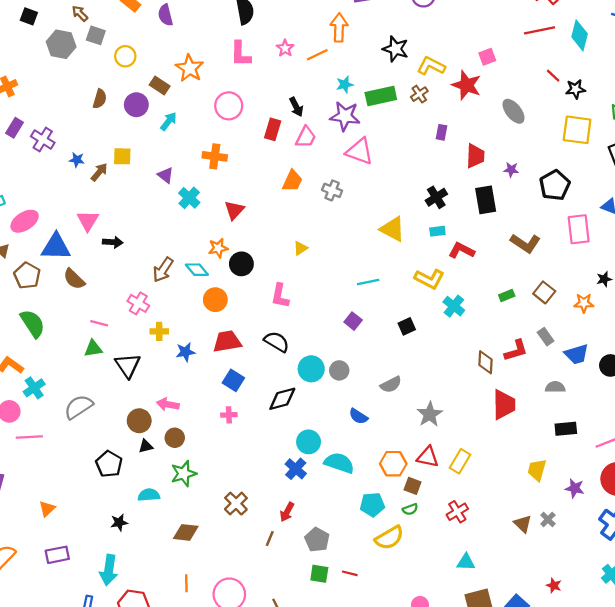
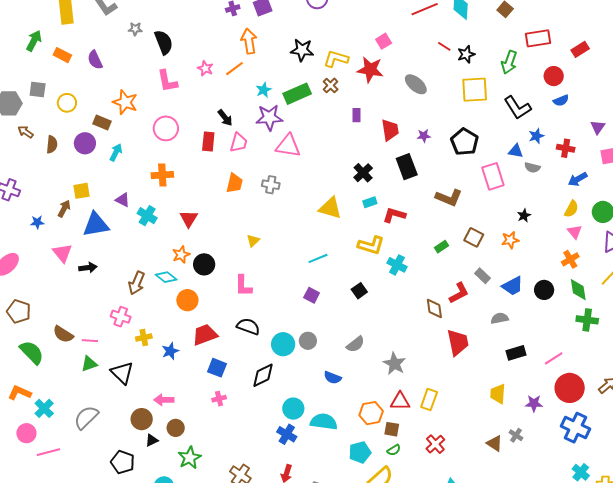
brown arrow: (80, 13) -> (26, 132), moved
blue star: (77, 160) -> (37, 222), moved
blue triangle: (56, 247) -> (96, 225), moved
brown semicircle: (74, 279) -> (63, 334), moved

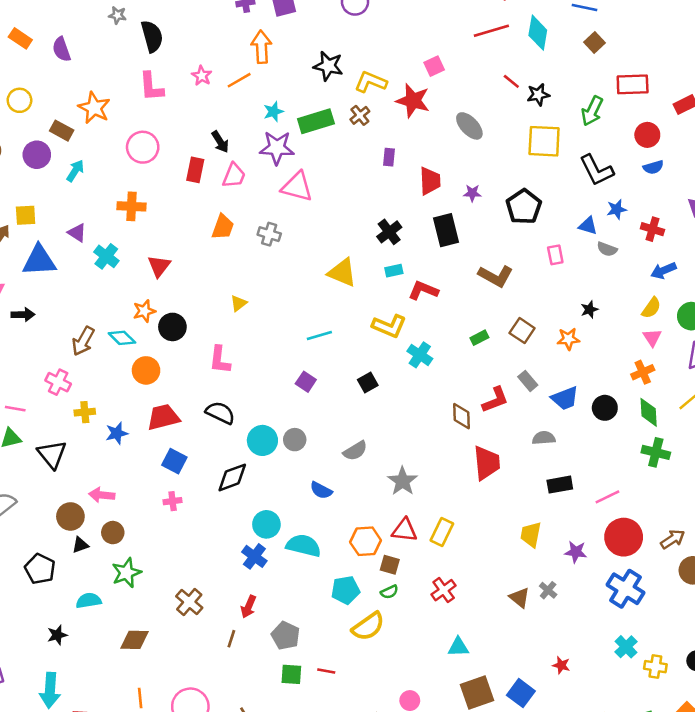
pink rectangle: (493, 176) -> (555, 255), size x0.6

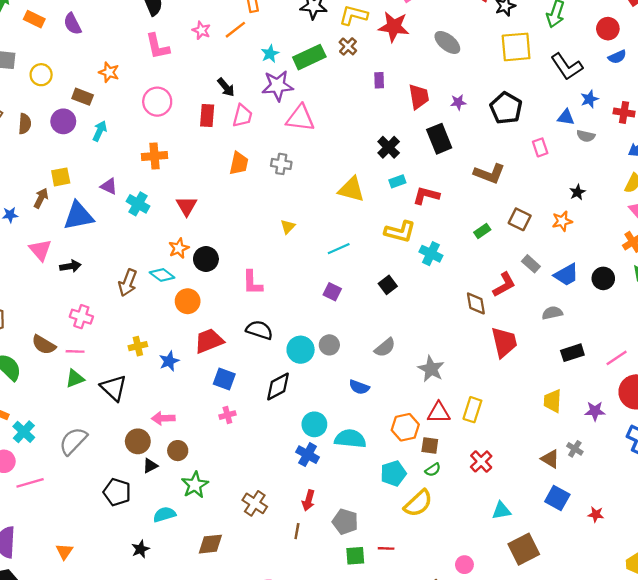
orange star: (94, 108) -> (109, 72), size x0.7
yellow triangle: (239, 303) -> (288, 227), moved
pink cross: (58, 382) -> (81, 317), moved
blue square: (521, 693) -> (557, 498), moved

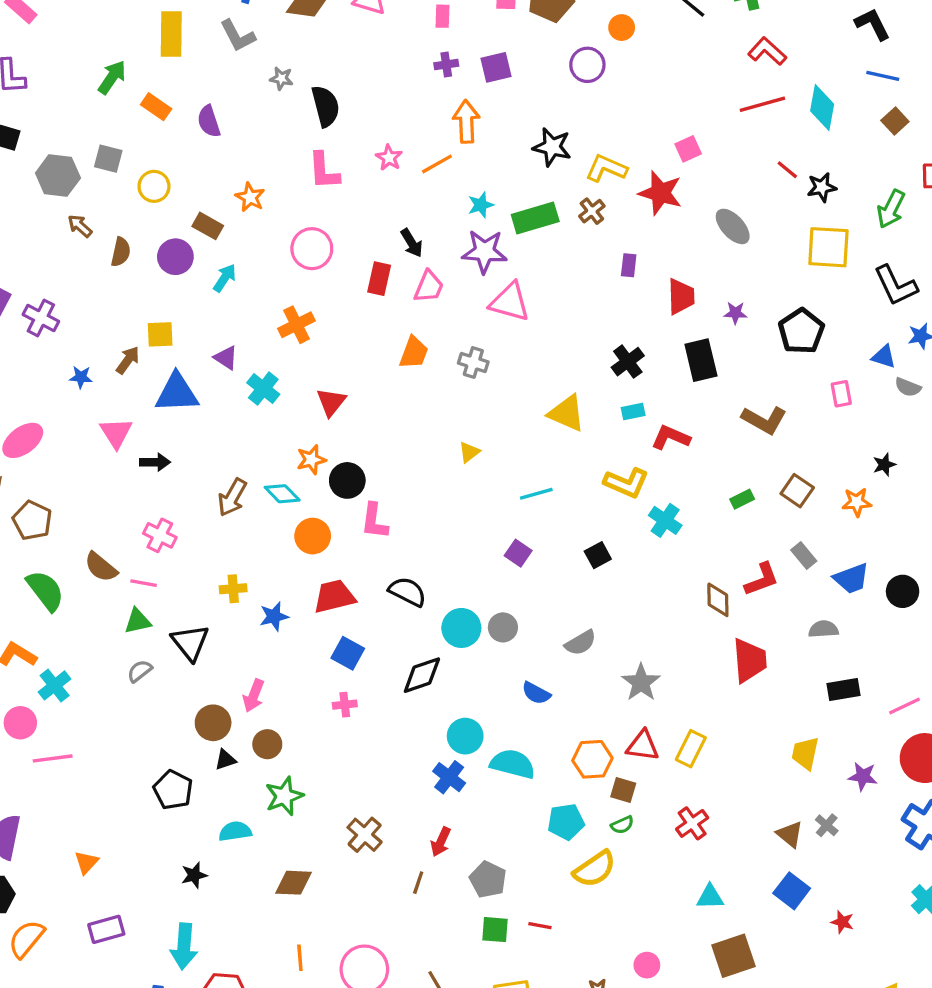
orange cross: (154, 156) -> (297, 325), turned -30
pink L-shape: (252, 283) -> (374, 521), moved
pink arrow: (163, 418) -> (254, 696), turned -75
gray semicircle: (73, 441) -> (140, 671), moved, size x0.6

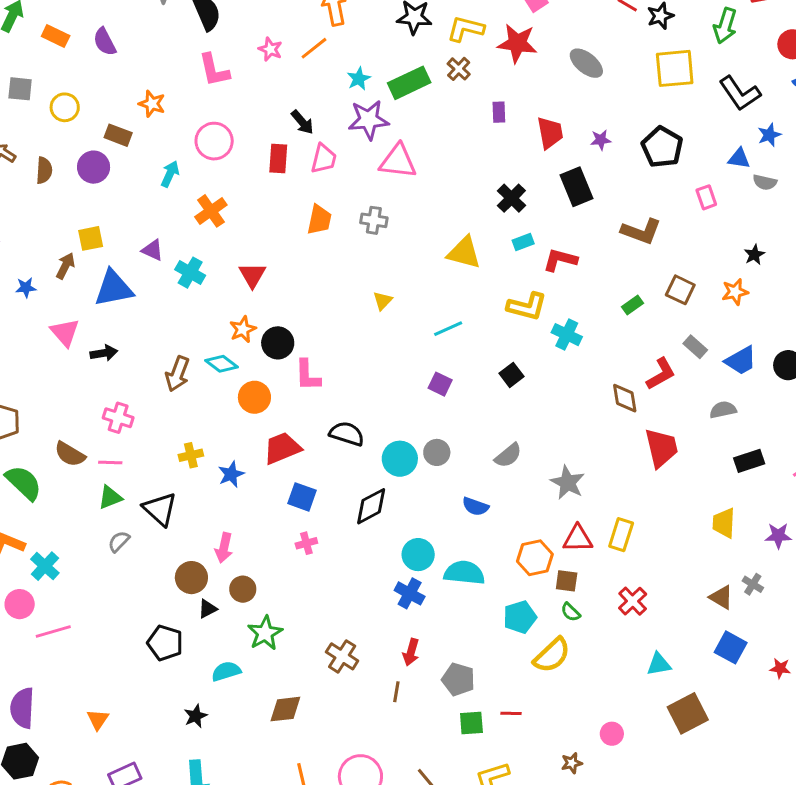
cyan arrow: (225, 278) -> (170, 174), moved
green semicircle: (622, 825) -> (571, 612), turned 78

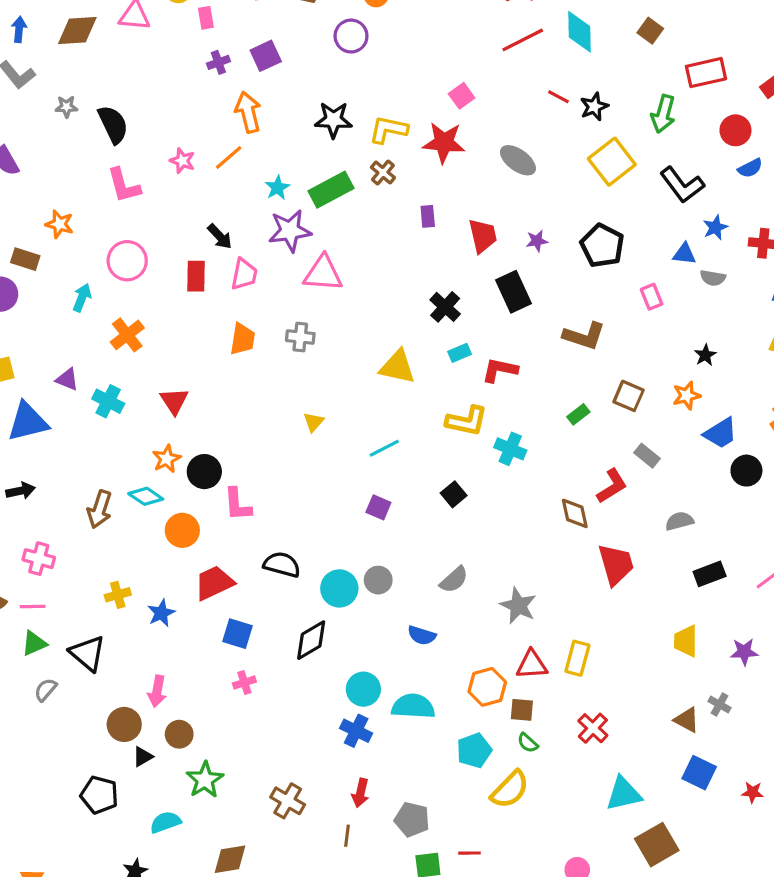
yellow square: (675, 68) -> (612, 162), turned -30
blue trapezoid: (741, 361) -> (721, 433), moved
cyan triangle: (659, 664) -> (624, 794), size x1.4

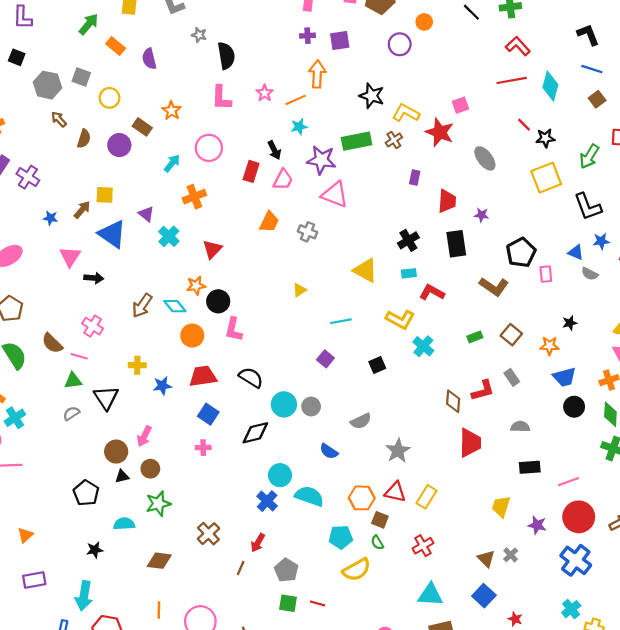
cyan star: (277, 188) -> (299, 127), moved
black pentagon: (602, 246) -> (521, 252), moved
blue triangle: (28, 422) -> (112, 234), turned 32

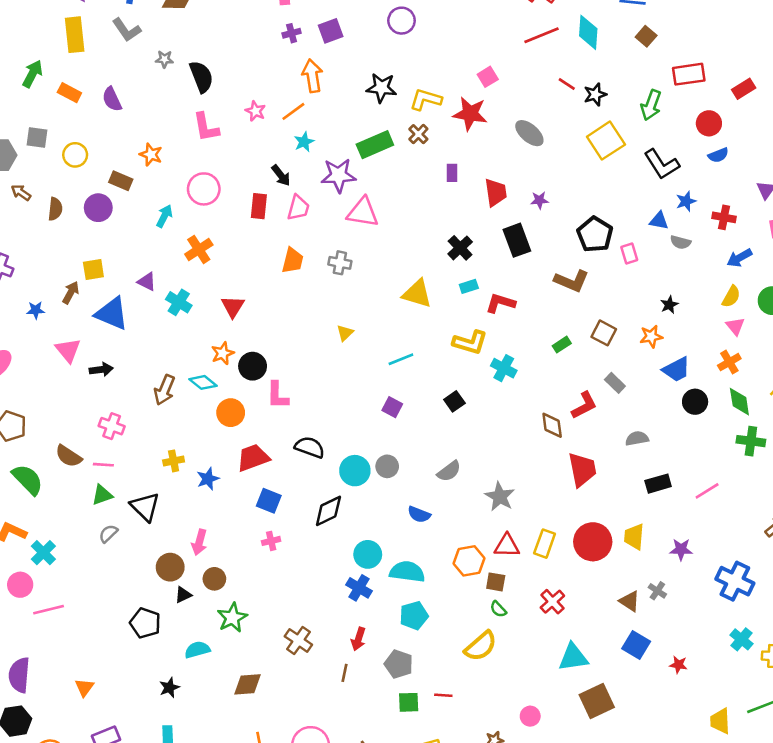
red circle: (579, 517) -> (593, 542), moved
cyan pentagon: (341, 537) -> (414, 616), moved

